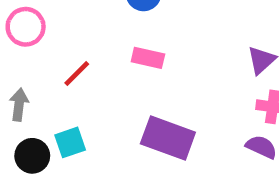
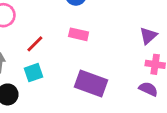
cyan square: (70, 142) -> (34, 73), moved

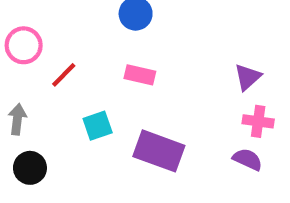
red line: (35, 44) -> (64, 75), moved
cyan square: (34, 73) -> (98, 126), moved

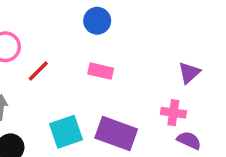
pink cross: (258, 121) -> (173, 113), moved
cyan square: (98, 126) -> (66, 132), moved, size x1.4

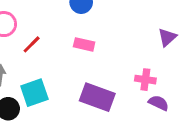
purple triangle: (189, 73) -> (167, 37), moved
cyan square: (66, 132) -> (34, 93), moved

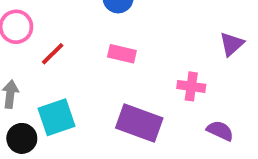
pink cross: (145, 80) -> (191, 86), moved

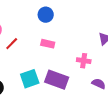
cyan square: (56, 117) -> (30, 79), moved

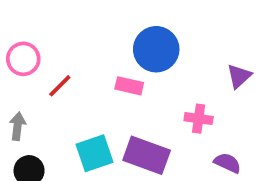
blue circle: (46, 15) -> (156, 49), moved, size x1.5

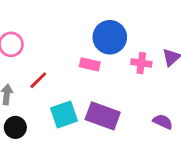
red line: (60, 86) -> (38, 80), moved
pink cross: (199, 119) -> (141, 63), moved

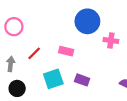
pink rectangle: (90, 64) -> (66, 51), moved
purple rectangle: (103, 116) -> (82, 80), size x0.6

